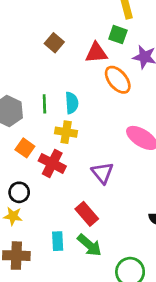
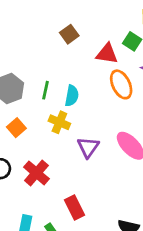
red cross: (52, 163) -> (36, 173), moved
purple triangle: (102, 173) -> (88, 147), moved
red rectangle: (87, 214) -> (74, 208), moved

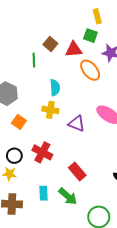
brown square: (69, 34) -> (50, 44), moved
green line: (45, 90) -> (34, 60), moved
purple triangle: (88, 147) -> (77, 124), turned -30

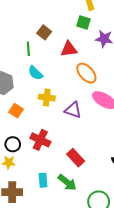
red triangle: (74, 49) -> (69, 49), moved
orange ellipse: (90, 70) -> (86, 73), moved
cyan semicircle: (55, 88) -> (35, 73), moved, turned 140

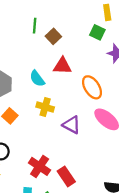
green line: (28, 49) -> (35, 26), moved
red triangle: (69, 49) -> (62, 66), moved
red cross: (40, 140) -> (40, 166), moved

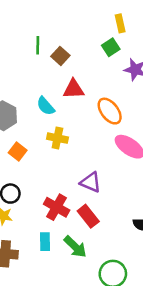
green square: (97, 32) -> (111, 47), turned 35
purple triangle: (71, 125) -> (91, 182), moved

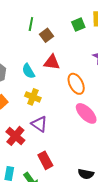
green square: (111, 47) -> (78, 25), moved
purple triangle: (91, 182) -> (39, 124), moved
red cross: (57, 207) -> (15, 136), moved

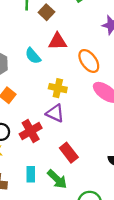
yellow cross: (33, 97) -> (58, 88), moved
red cross: (15, 136) -> (31, 131), turned 30

